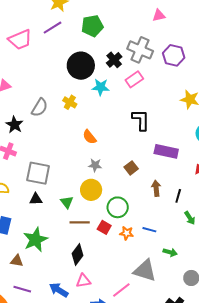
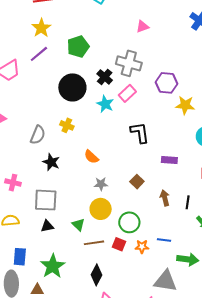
purple hexagon: (174, 55) -> (167, 83), moved
cyan star: (101, 87) -> (105, 104), moved, turned 30
black star: (14, 125) -> (51, 162), moved
purple rectangle: (166, 151) -> (169, 160), size x0.7
green arrow: (170, 252) -> (188, 259), size x1.5

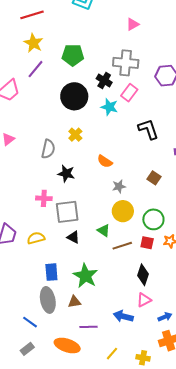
green pentagon: (78, 47) -> (73, 55), turned 30
yellow cross: (67, 125) -> (75, 135), turned 32
pink cross: (13, 183) -> (44, 198), moved
black triangle: (47, 226) -> (73, 237), turned 48
black diamond: (97, 275) -> (143, 275), moved

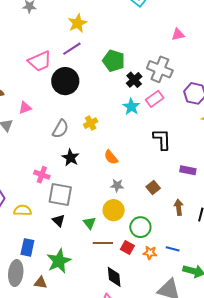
green pentagon: (73, 55) -> (114, 61), moved
black circle: (74, 96) -> (65, 81), moved
black diamond: (143, 275) -> (114, 277), turned -40

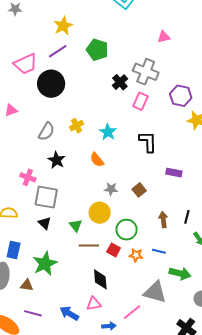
green pentagon: (114, 61) -> (97, 50), moved
pink rectangle: (155, 99) -> (141, 101), turned -30
cyan star: (131, 107) -> (108, 132), moved
gray star: (117, 185) -> (111, 189), moved
brown arrow: (179, 207) -> (163, 220), moved

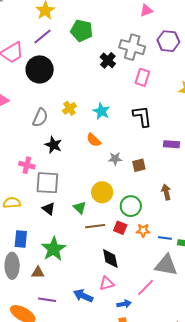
purple hexagon: (181, 96) -> (168, 41), moved
pink rectangle: (141, 101) -> (142, 77), moved
gray star: (111, 189) -> (115, 159), moved
brown square: (139, 190) -> (139, 165), turned 32
blue line: (159, 251) -> (165, 238), moved

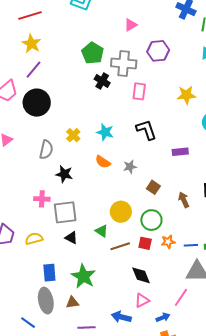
green pentagon: (82, 31) -> (93, 53), moved, turned 30
gray star: (115, 159) -> (130, 167), moved
brown square: (139, 165) -> (153, 187), moved, turned -32

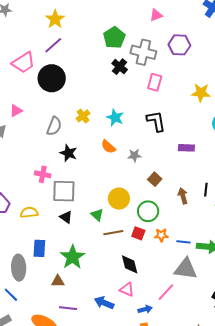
pink triangle: (142, 300) -> (127, 289), turned 42
gray ellipse: (46, 301) -> (19, 268), moved

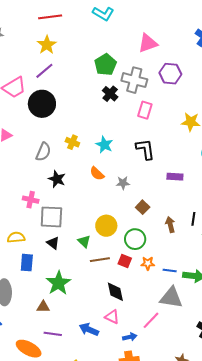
pink triangle: (156, 15) -> (148, 43), size x1.5
yellow cross: (83, 116) -> (72, 142), turned -32
blue rectangle: (39, 248) -> (27, 263), moved

